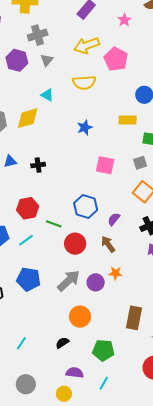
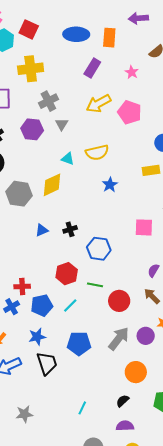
yellow semicircle: (84, 82) -> (97, 152), moved
pink square: (105, 165) -> (144, 227), moved
blue hexagon: (86, 206) -> (99, 249), moved
purple semicircle: (75, 373) -> (125, 426), moved

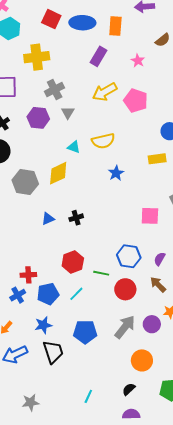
red square: (29, 29) -> (51, 19), moved
blue hexagon: (99, 249) -> (129, 256), moved

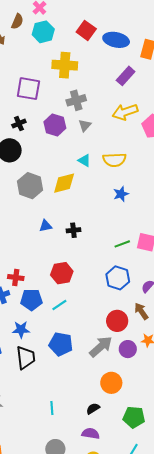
green line: (101, 273) -> (122, 244), moved, turned -42
red circle: (125, 289) -> (117, 321), moved
cyan line: (88, 396) -> (52, 408), turned -40

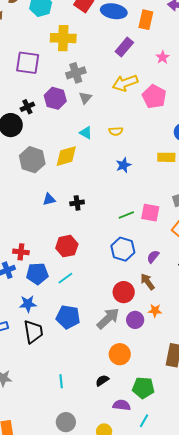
black cross: (19, 123) -> (27, 107), moved
yellow semicircle: (114, 160) -> (116, 131), size x0.6
purple semicircle: (91, 434) -> (122, 405), moved

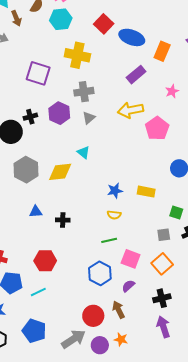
yellow semicircle: (116, 131) -> (114, 215), moved
yellow rectangle: (166, 157) -> (146, 192), moved
pink square: (150, 213) -> (131, 259), moved

